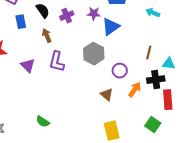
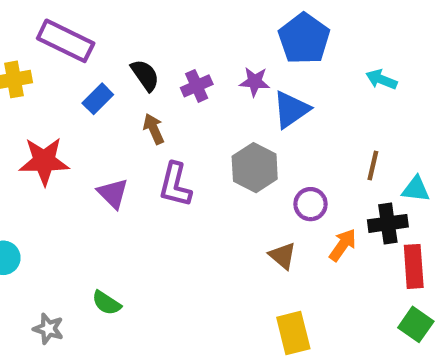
blue rectangle: (21, 22) -> (98, 99), turned 56
green semicircle: (43, 122) -> (106, 303), moved
green square: (153, 125) -> (416, 324), moved

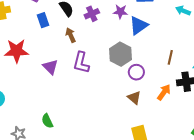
blue rectangle: (98, 99) -> (43, 20), turned -64
brown line: (373, 165) -> (170, 57), moved
purple circle: (311, 204) -> (136, 72), moved
green semicircle: (106, 303) -> (47, 121), turned 32

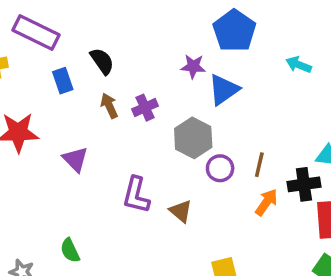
purple cross: (92, 14) -> (145, 108), moved
brown line: (170, 57) -> (259, 165), moved
purple L-shape: (81, 63) -> (136, 195), moved
brown triangle: (134, 98) -> (181, 211), moved

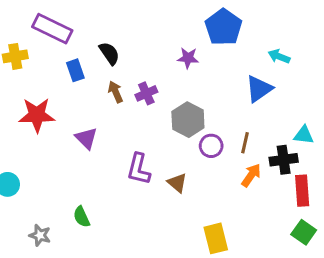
blue triangle: (224, 90) -> (259, 89), moved

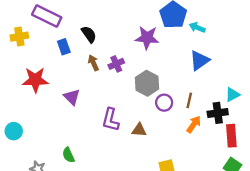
cyan arrow: (279, 56) -> (197, 27), moved
purple star: (188, 58) -> (147, 38), size x1.5
cyan triangle: (304, 135) -> (232, 95), turned -35
brown triangle: (177, 183) -> (139, 130), turned -35

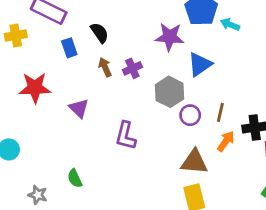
blue triangle: (199, 60) -> (200, 64), moved
brown triangle: (139, 130) -> (194, 162), moved, size x1.5

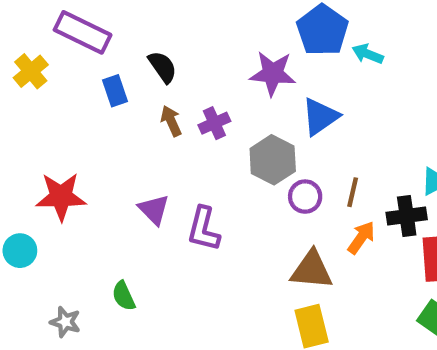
yellow cross: (16, 35) -> (31, 71), turned -30
red star: (35, 88) -> (61, 197), moved
purple triangle: (79, 108) -> (154, 210), moved

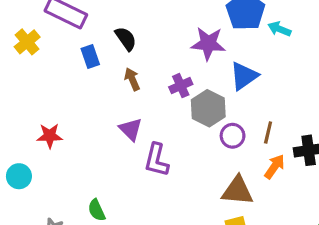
purple cross: (214, 123) -> (181, 86), moved
red star: (61, 197) -> (50, 136), size x0.7
purple triangle: (154, 210) -> (131, 129), moved

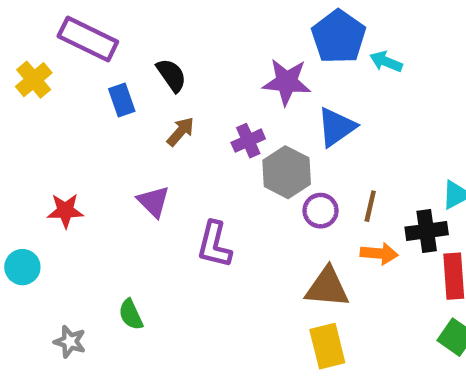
brown arrow: (132, 79) -> (180, 132), turned 65
purple triangle: (131, 129) -> (153, 202), moved
orange arrow: (275, 166) -> (379, 254), turned 60

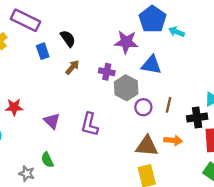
blue triangle: (336, 127) -> (151, 65), turned 45
purple cross: (248, 141) -> (107, 72), turned 35
purple triangle: (153, 202) -> (52, 121), moved
orange arrow: (379, 254) -> (173, 140), moved
gray star: (70, 342) -> (27, 174), moved

